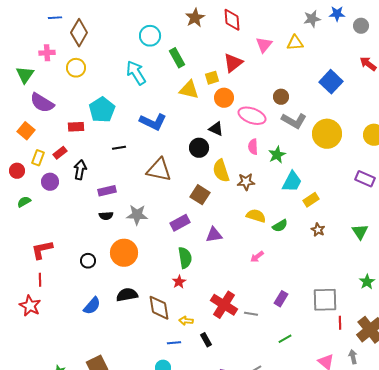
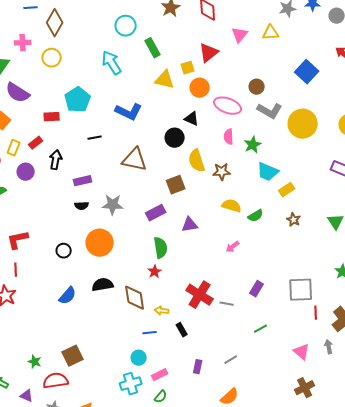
cyan trapezoid: (292, 182) -> (268, 172), turned 85
brown square: (200, 195) -> (176, 185), turned 36

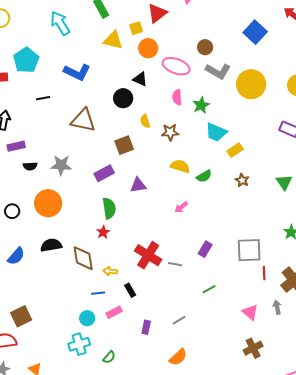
yellow semicircle: (197, 161) -> (145, 121), size x0.6
purple rectangle: (83, 181) -> (16, 146), moved
pink rectangle: (160, 375) -> (114, 312), moved

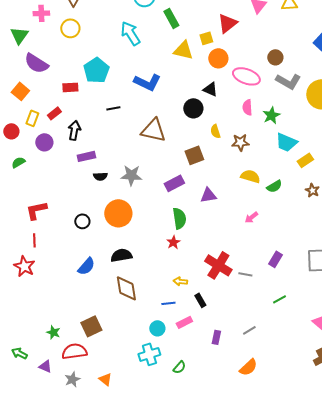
brown diamond: (83, 258) -> (126, 288), moved

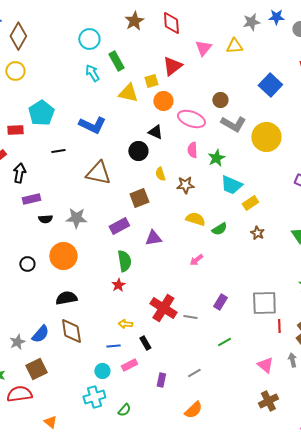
cyan arrow: (130, 33) -> (92, 73), moved, size x0.7
blue semicircle: (86, 266) -> (40, 334), moved
gray star: (72, 379) -> (17, 342), moved

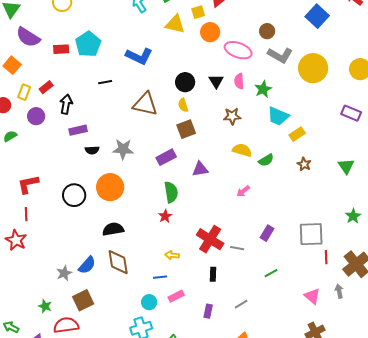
red rectangle: (15, 130) -> (61, 49), moved
black triangle: (155, 132) -> (216, 81), moved, turned 35
yellow semicircle: (160, 174) -> (183, 105), moved
black circle: (27, 264) -> (74, 195), size x1.5
black rectangle: (145, 343) -> (213, 274), moved, turned 32

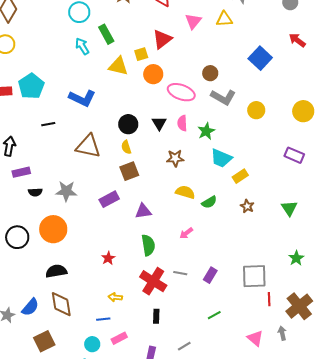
yellow circle: (313, 68) -> (256, 110), size x0.6
green semicircle: (171, 192) -> (148, 245), moved
gray line: (237, 248) -> (180, 273), moved
brown square: (83, 300) -> (44, 341), moved

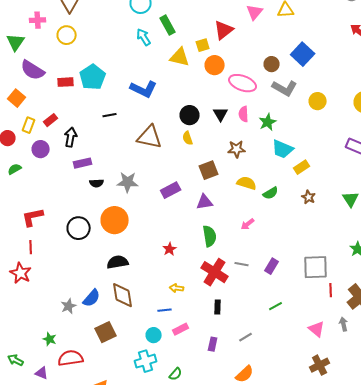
blue square: (260, 58) -> (303, 54), moved
brown square: (129, 171) -> (209, 170), moved

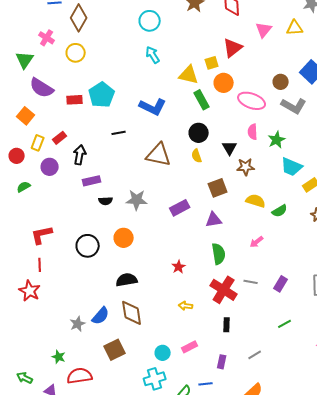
pink cross: (38, 20) -> (47, 38), turned 35
green rectangle: (168, 25) -> (202, 100), moved
black triangle: (221, 114) -> (230, 148), moved
orange circle: (115, 220) -> (124, 238), size x0.7
blue line: (165, 310) -> (206, 384), moved

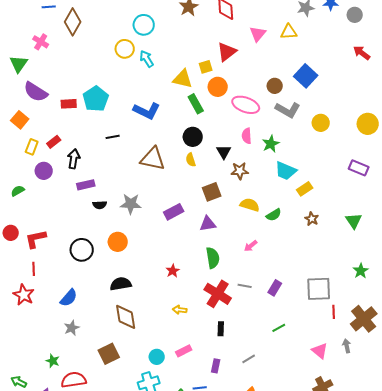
yellow circle: (76, 53) -> (125, 49), moved
red circle: (17, 156) -> (11, 233), moved
blue semicircle: (101, 316) -> (69, 298), moved

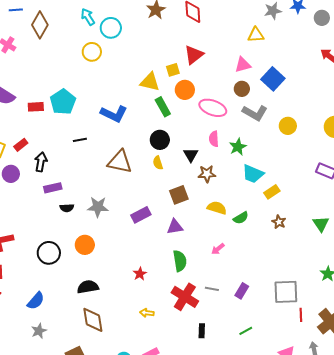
pink triangle: (258, 34) -> (243, 65), moved, turned 36
cyan arrow: (147, 59) -> (88, 17), moved
black rectangle: (221, 329) -> (202, 331), moved

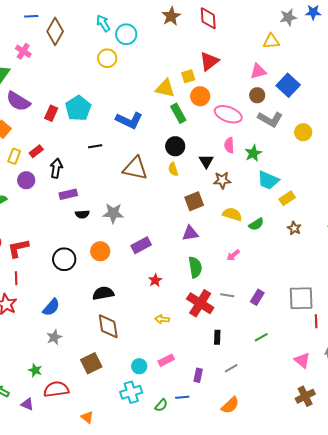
red rectangle: (36, 107) -> (51, 113), turned -63
purple rectangle: (141, 215) -> (141, 245), moved

